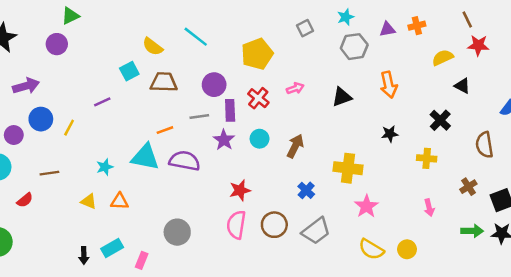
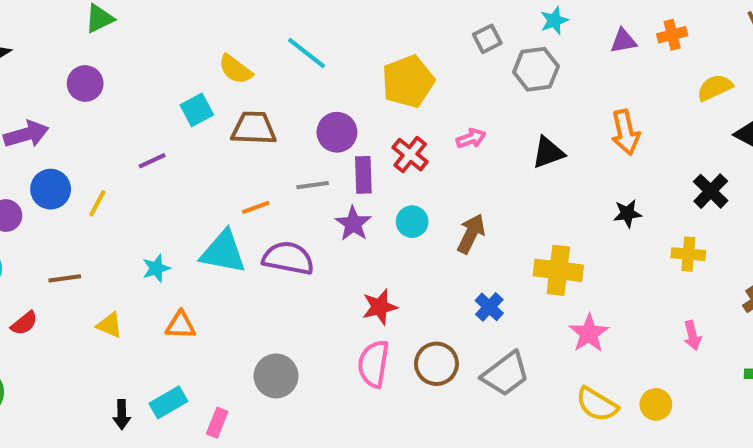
purple circle: (57, 44) -> (85, 83), moved
gray hexagon: (354, 47) -> (536, 69), moved
yellow triangle: (89, 201) -> (109, 325), moved

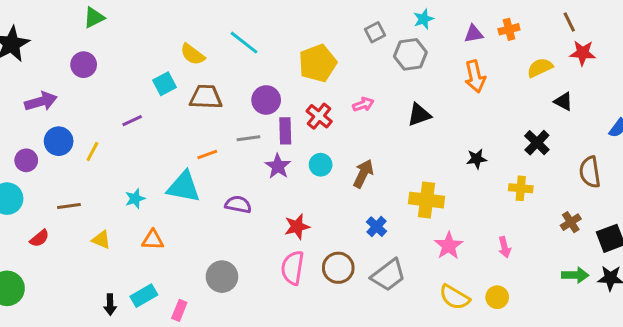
orange arrow: (625, 132) -> (475, 76), moved
purple semicircle: (288, 258) -> (238, 204), moved, size x0.7
pink arrow: (692, 335) -> (505, 247), moved

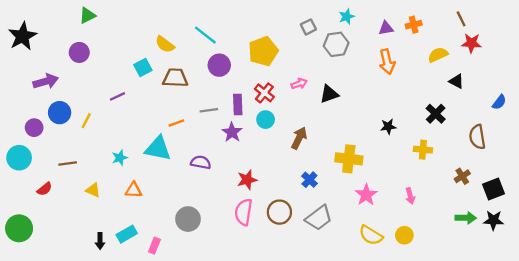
purple circle: (266, 100) -> (219, 65), moved
black triangle: (419, 115) -> (329, 94), moved
cyan circle: (321, 165) -> (266, 120), moved

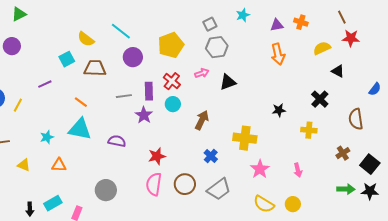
orange cross: (414, 25) -> (301, 22), turned 32
gray hexagon: (336, 44) -> (217, 47), moved
orange line: (176, 123) -> (81, 102), moved, turned 56
black square: (493, 189) -> (370, 164), turned -30

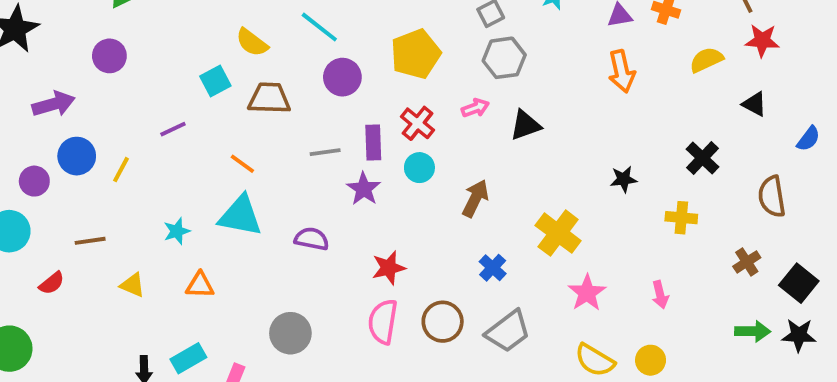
black triangle: (338, 71) -> (754, 104), moved
yellow cross: (245, 138) -> (558, 233), turned 30

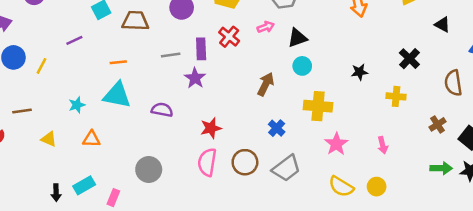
orange line: (242, 164) -> (118, 62), turned -42
cyan circle: (419, 168) -> (302, 66), moved
yellow cross: (558, 233) -> (318, 106), turned -32

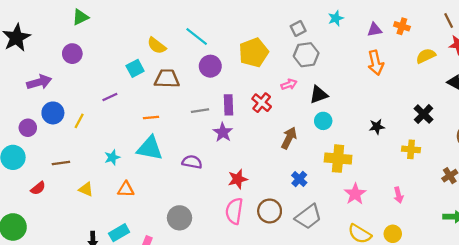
red cross: (229, 37) -> (262, 103), moved

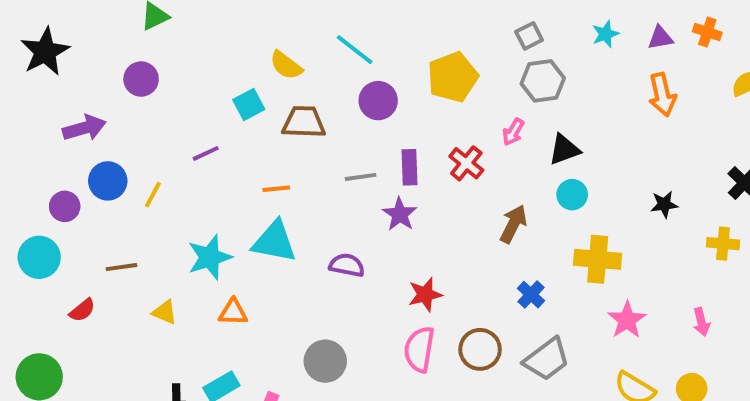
cyan star: (336, 18) -> (605, 34), moved
pink arrow: (289, 84) -> (513, 132), turned 140
cyan star: (112, 157) -> (210, 257), size x1.6

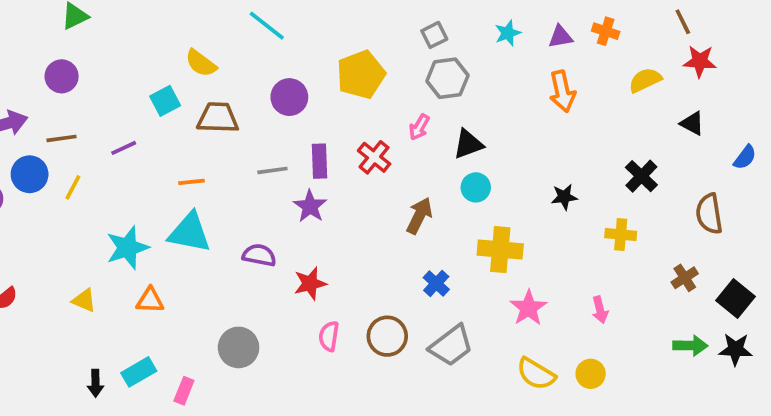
cyan line: (355, 50) -> (267, 26), moved
brown line: (121, 267) -> (62, 138), moved
red star: (425, 295) -> (310, 283), moved
pink semicircle: (419, 349) -> (329, 336), size x0.7

